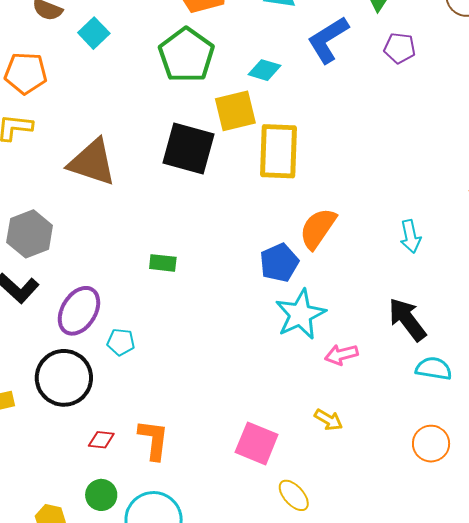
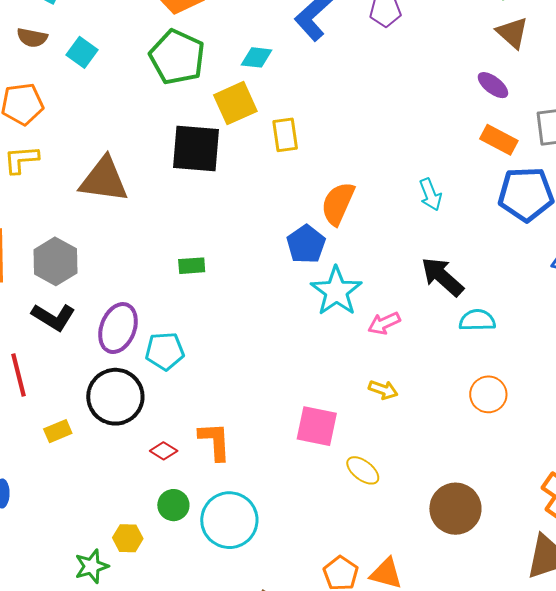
yellow rectangle: (278, 151) -> (285, 135), size x0.6
cyan pentagon: (121, 342) -> (165, 351), size x1.4
red diamond: (101, 440) -> (164, 451), turned 36

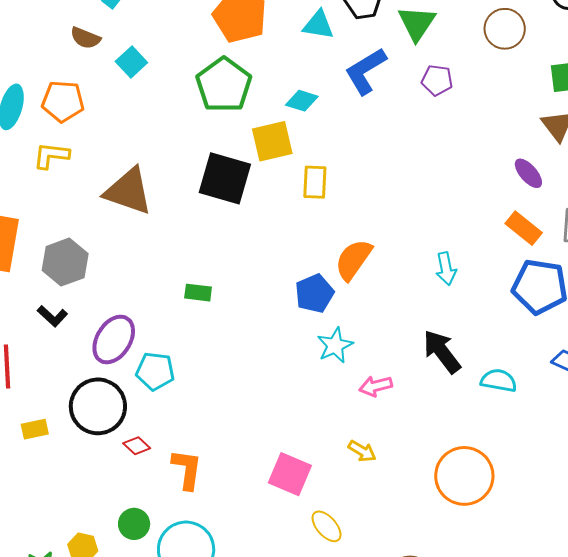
cyan star: (336, 291) -> (335, 345), size x0.7
black L-shape: (53, 317) -> (52, 316), size x0.7
cyan semicircle: (477, 320) -> (499, 381), moved
orange circle: (488, 394) -> (464, 476), size x1.6
red diamond: (164, 451) -> (137, 446), moved

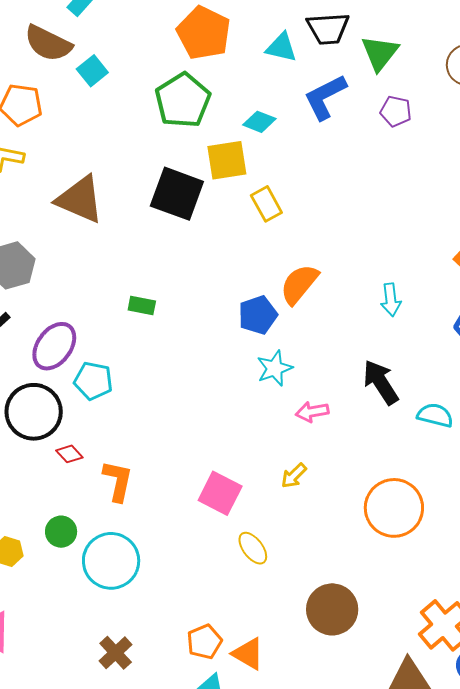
brown semicircle: (85, 38) -> (48, 43), size x1.6
yellow rectangle: (315, 182) -> (266, 204), turned -36
yellow arrow: (362, 451) -> (294, 476), turned 100

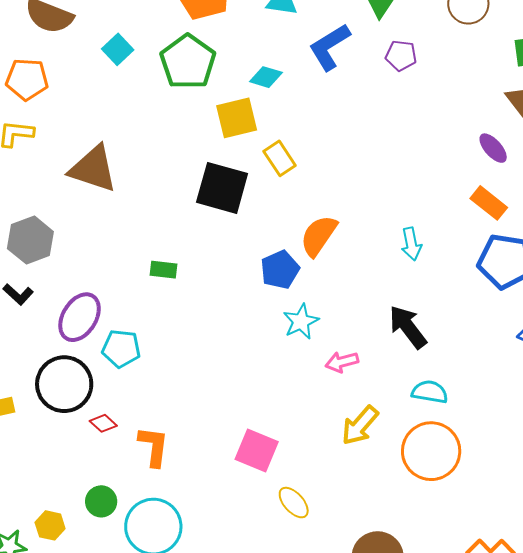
cyan square: (92, 71) -> (118, 49), moved
black square: (177, 194) -> (222, 188), moved
cyan semicircle: (435, 415) -> (430, 392), moved
yellow arrow: (294, 476) -> (360, 425), moved, size x1.5

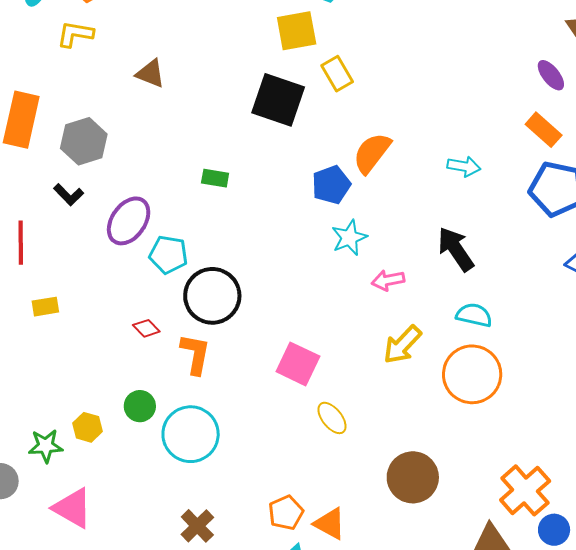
brown triangle: (93, 169) -> (151, 74), size x0.6
cyan arrow: (411, 244) -> (464, 166), turned -72
black circle: (64, 384) -> (212, 296), moved

